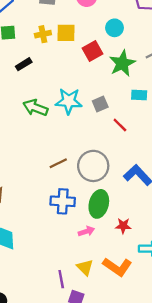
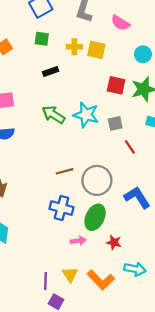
red square: (93, 51) -> (116, 85), moved, turned 30

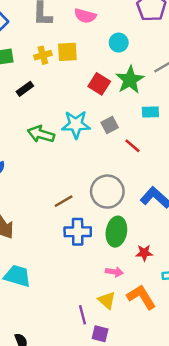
red square: (116, 85) -> (99, 84), turned 36
brown line: (64, 171) -> (64, 201), moved
pink arrow: (78, 241) -> (114, 272), moved, turned 32
orange L-shape: (101, 280) -> (141, 297), turned -152

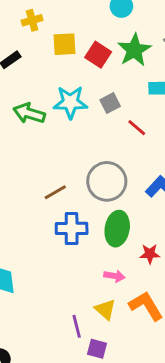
yellow square: (67, 52) -> (64, 44), moved

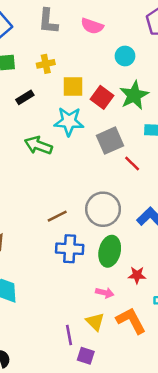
cyan star: (70, 102) -> (69, 121), moved
gray square: (110, 103) -> (110, 141), size x1.5

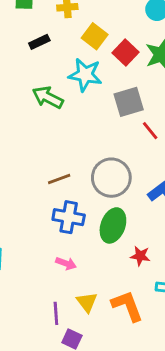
yellow square: (73, 86) -> (95, 36), turned 30
pink arrow: (105, 293) -> (66, 263), moved

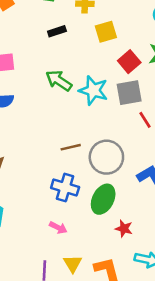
yellow square: (95, 36) -> (106, 32), turned 30
red square: (126, 52) -> (129, 62), moved
cyan star: (85, 75) -> (93, 90), moved
brown line: (59, 179) -> (71, 147), moved

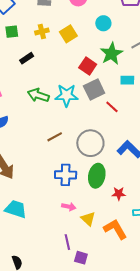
yellow square: (106, 32) -> (68, 34), moved
brown line: (71, 147) -> (55, 137), moved
yellow triangle: (73, 264) -> (88, 219), moved

